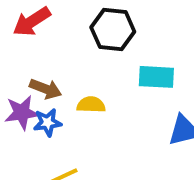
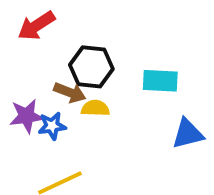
black hexagon: (113, 29) -> (91, 67), moved
brown arrow: (46, 89) -> (70, 92), moved

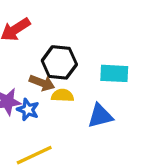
blue star: (52, 126) -> (28, 110), turned 30
blue triangle: (188, 134) -> (100, 116), moved

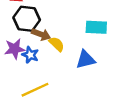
black hexagon: (59, 62) -> (27, 19), moved
yellow semicircle: (62, 95) -> (57, 44), turned 42

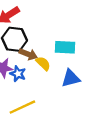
cyan rectangle: (96, 27) -> (65, 47), moved

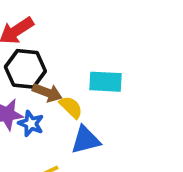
blue triangle: (71, 78) -> (86, 140), moved

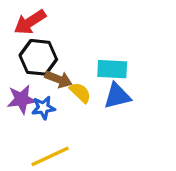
blue star: (31, 124) -> (43, 108), turned -30
blue triangle: (86, 140) -> (117, 96), moved

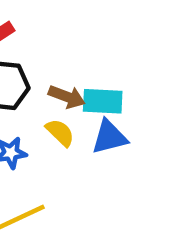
brown arrow: (58, 79) -> (67, 97), moved

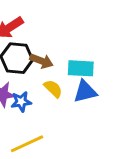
brown arrow: (67, 97) -> (42, 61), moved

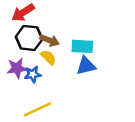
yellow semicircle: (53, 89) -> (48, 57), moved

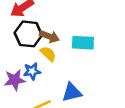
blue triangle: (86, 66) -> (72, 92), moved
purple star: (17, 68) -> (15, 80), moved

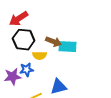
brown arrow: (49, 36) -> (54, 42), moved
yellow semicircle: (48, 54) -> (40, 56), turned 136

